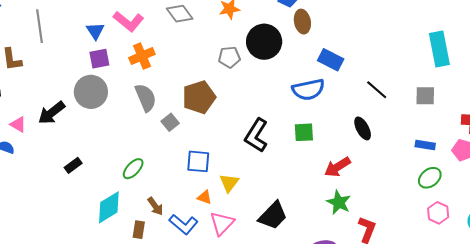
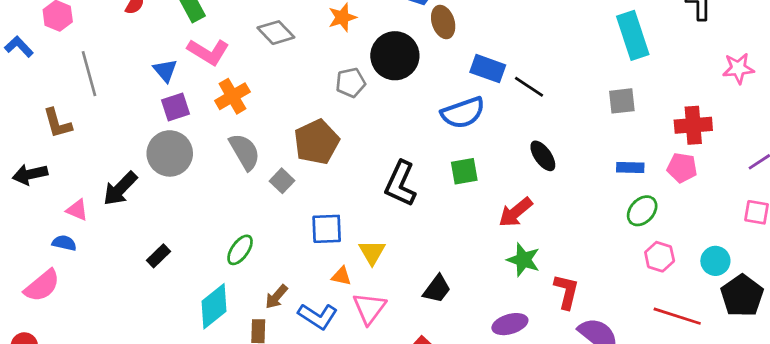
black line: (377, 90) -> (529, 87), moved
brown arrow: (155, 206) -> (276, 297), turned 84
black trapezoid: (273, 216) -> (437, 289), size x0.7

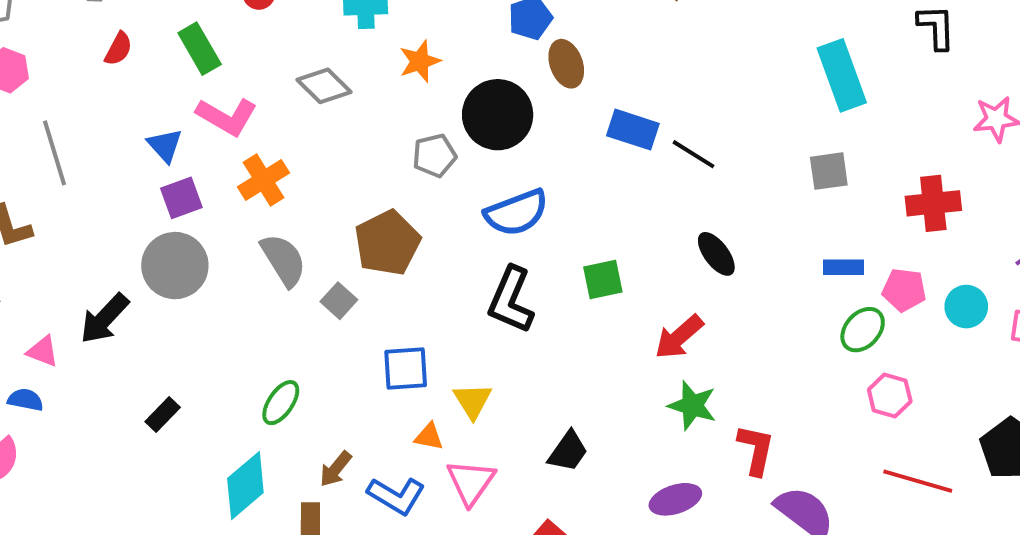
blue semicircle: (463, 113) -> (516, 213), moved
pink pentagon: (682, 168) -> (904, 290), moved
cyan circle: (715, 261) -> (966, 307), moved

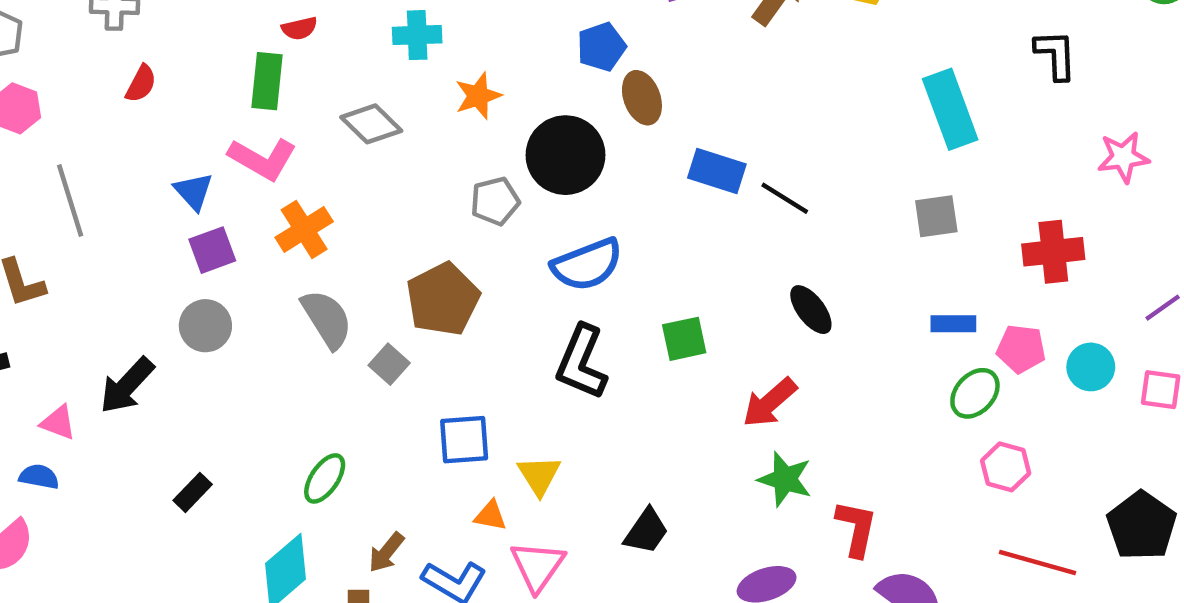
green rectangle: (200, 49) -> (267, 81), moved, turned 36
gray circle: (175, 266) -> (205, 326), size x0.7

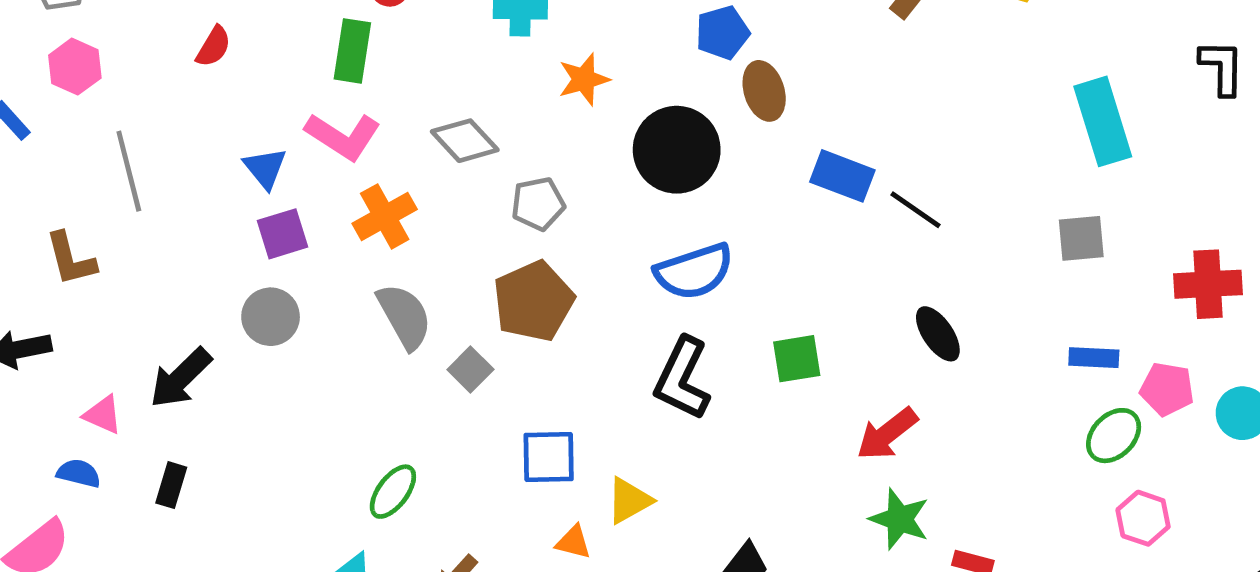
gray diamond: (371, 124) -> (465, 141), moved
gray pentagon: (495, 201) -> (538, 204), moved
yellow triangle: (539, 475) -> (629, 501), turned 30
black rectangle: (193, 492) -> (171, 485), moved, turned -30

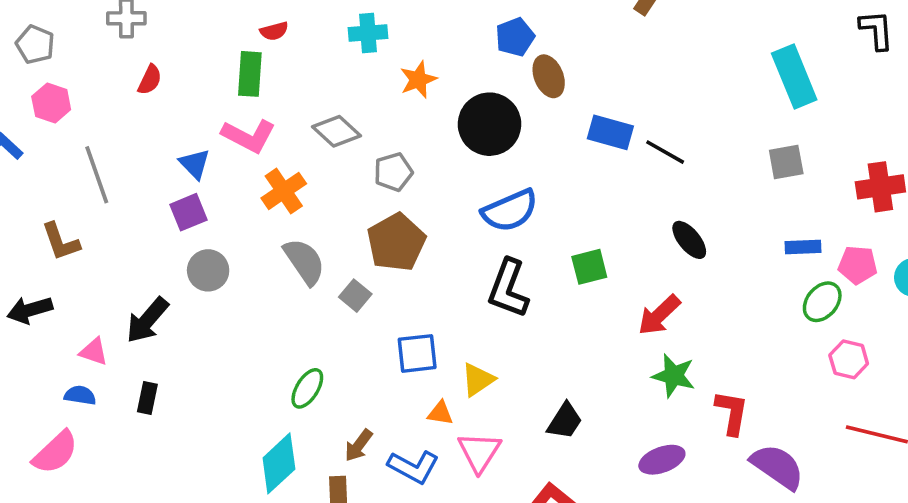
purple square: (282, 234) -> (189, 212), moved

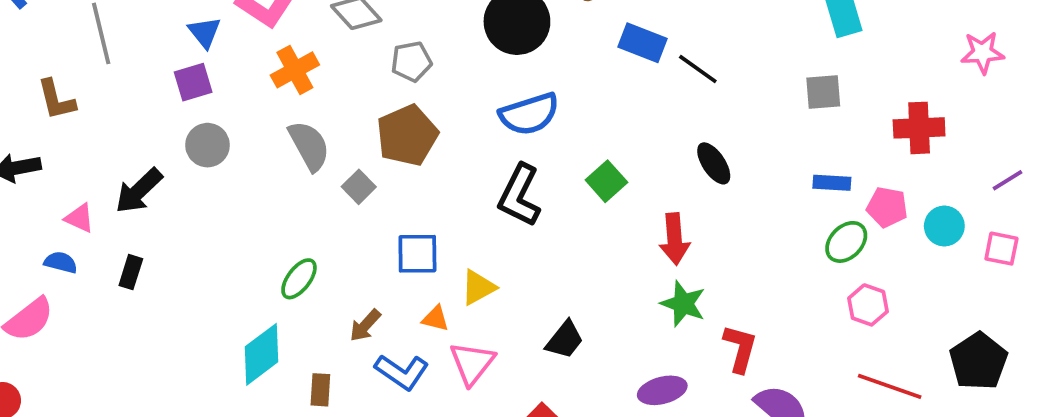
green square: (589, 267) -> (606, 181), turned -33
red arrow: (659, 315) -> (674, 239), turned -57
brown arrow: (359, 445) -> (365, 325), moved

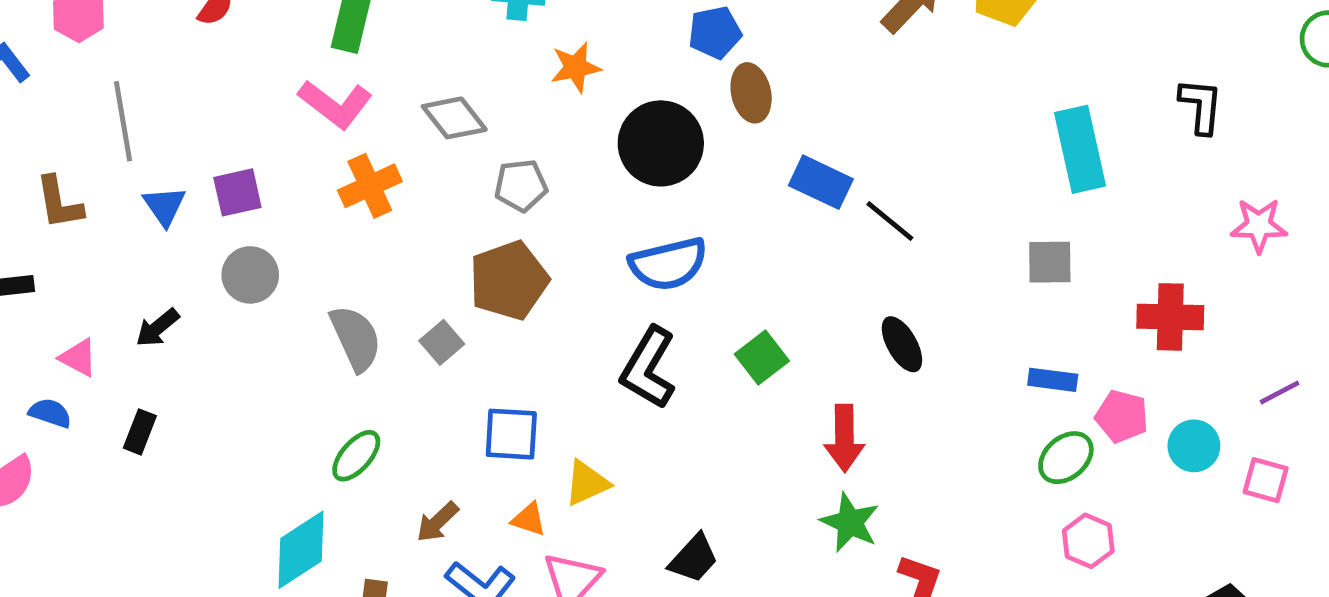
blue triangle: (205, 32) -> (164, 206), moved
gray semicircle: (309, 146) -> (356, 338), moved
black arrow: (139, 191) -> (157, 328), size x0.7

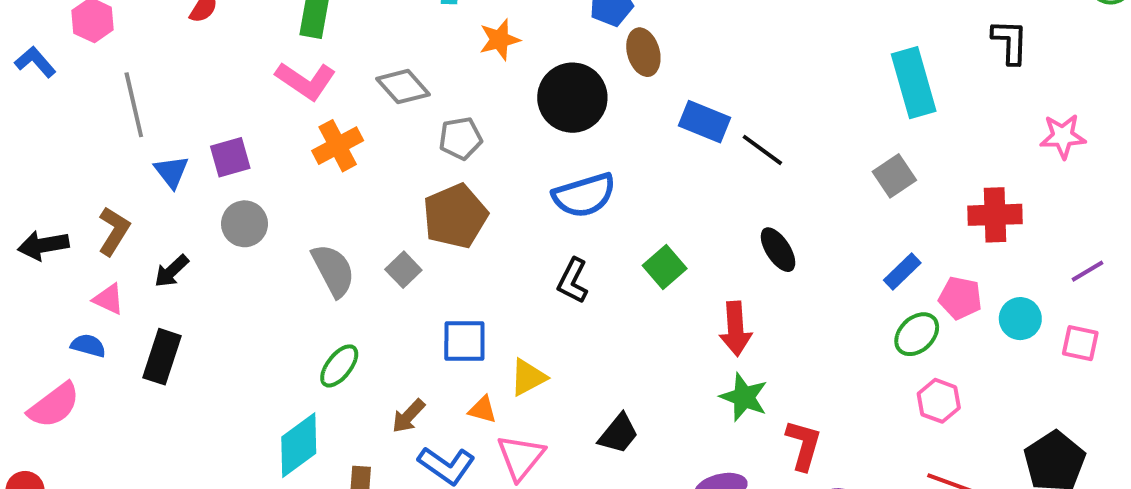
brown L-shape: (59, 203) -> (114, 231), moved, turned -135
gray square: (1050, 262) -> (894, 176), turned -30
black L-shape: (648, 368) -> (573, 281), size x0.7
blue rectangle: (1053, 380) -> (902, 272), turned -48
black rectangle: (140, 432) -> (162, 357), size x1.5

